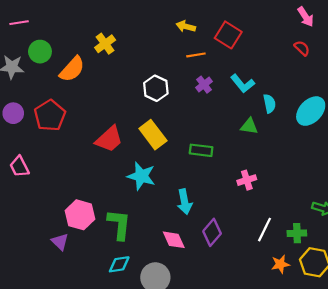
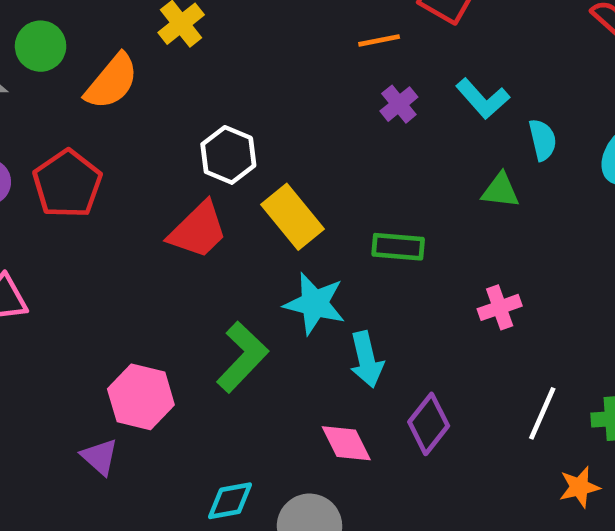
white hexagon: (156, 88) -> (228, 155), moved
cyan star: (141, 176) -> (315, 304), moved
green L-shape: (119, 225) -> (242, 357), moved, turned 40

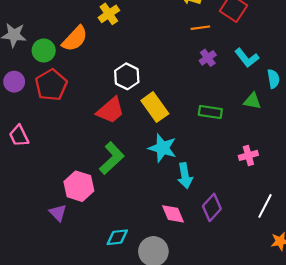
green circle: (41, 46) -> (44, 50), moved
green rectangle: (398, 247) -> (210, 112), moved
green L-shape: (242, 357) -> (112, 158), moved

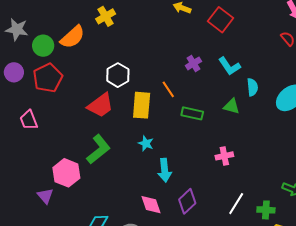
orange line: (200, 28) -> (168, 89), moved, turned 60
yellow rectangle: (155, 107) -> (142, 105), turned 36
pink trapezoid: (19, 136) -> (29, 120), moved
cyan star: (162, 148) -> (146, 143), size x0.6

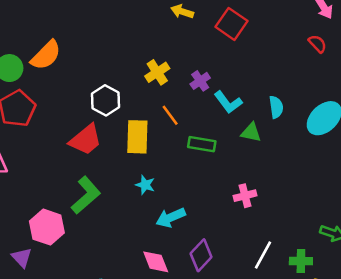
yellow cross: (106, 16) -> (157, 72), moved
cyan L-shape: (229, 66) -> (228, 102), moved
cyan arrow: (165, 170) -> (171, 218), turned 75

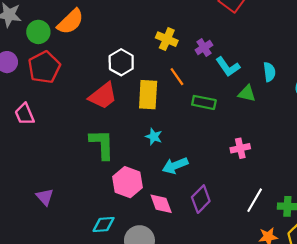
yellow cross: (157, 72) -> (167, 39), turned -35
green L-shape: (86, 195) -> (102, 144), turned -52
pink hexagon: (47, 227) -> (128, 182), moved

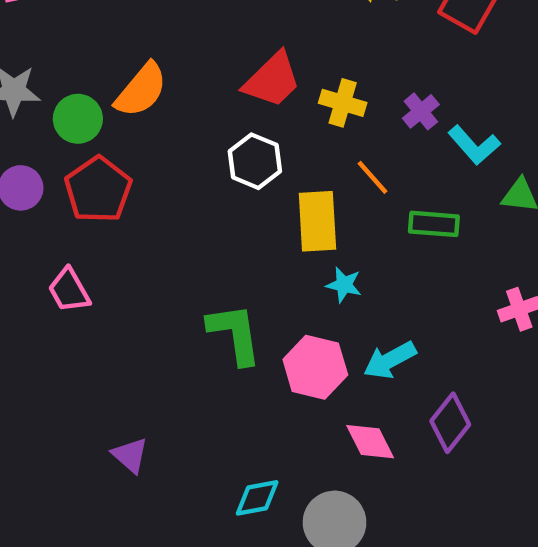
red trapezoid: (103, 96) -> (272, 80), moved
cyan star: (154, 137) -> (344, 285), moved
pink hexagon: (128, 182) -> (315, 367), moved

